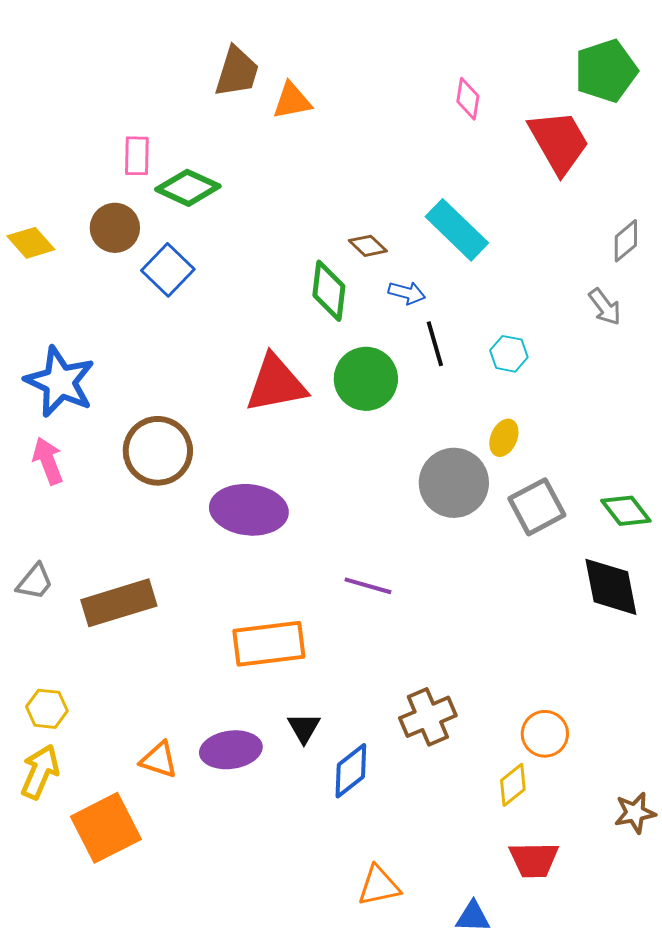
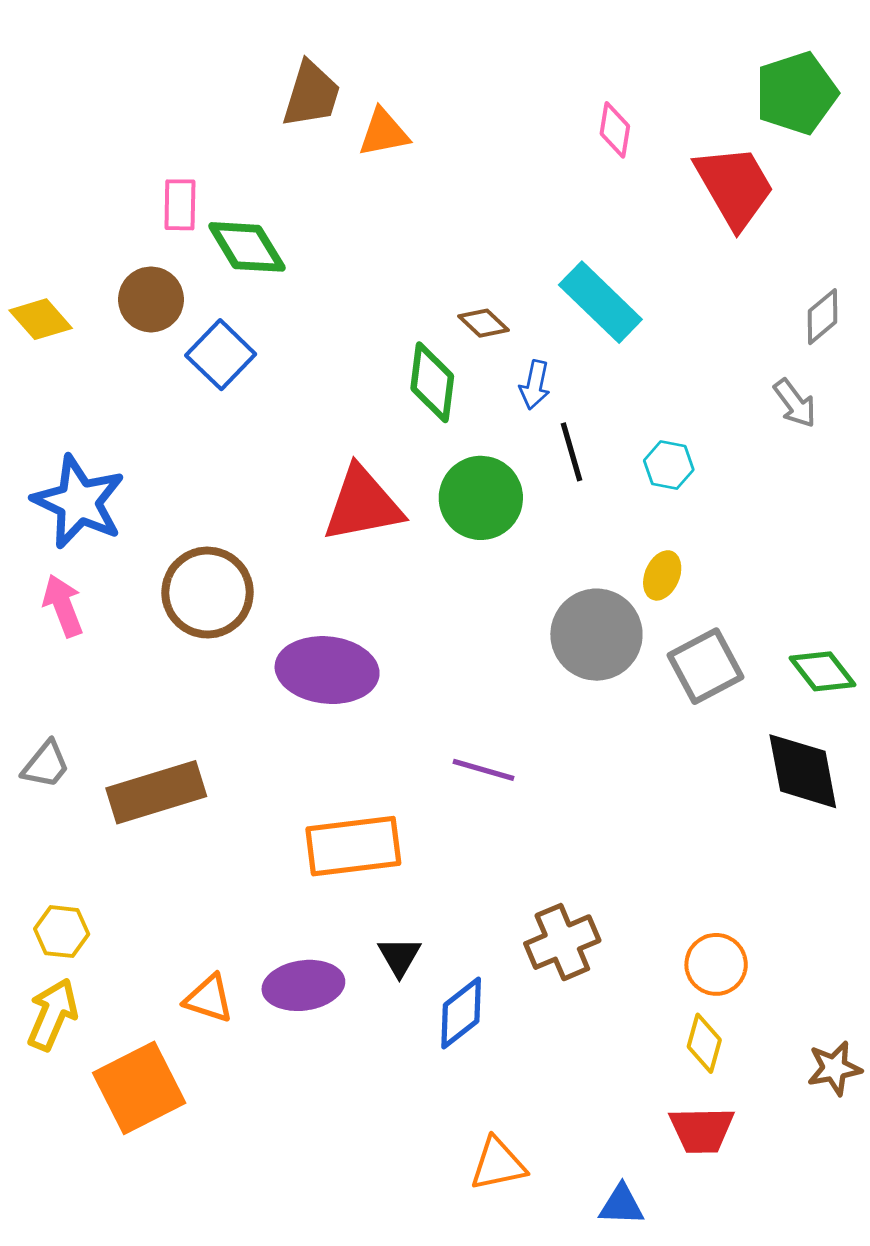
green diamond: (188, 188) -> (247, 247), turned 34
blue arrow: (407, 293) -> (535, 385), turned 87
yellow diamond: (513, 785) -> (704, 1043), moved, turned -36

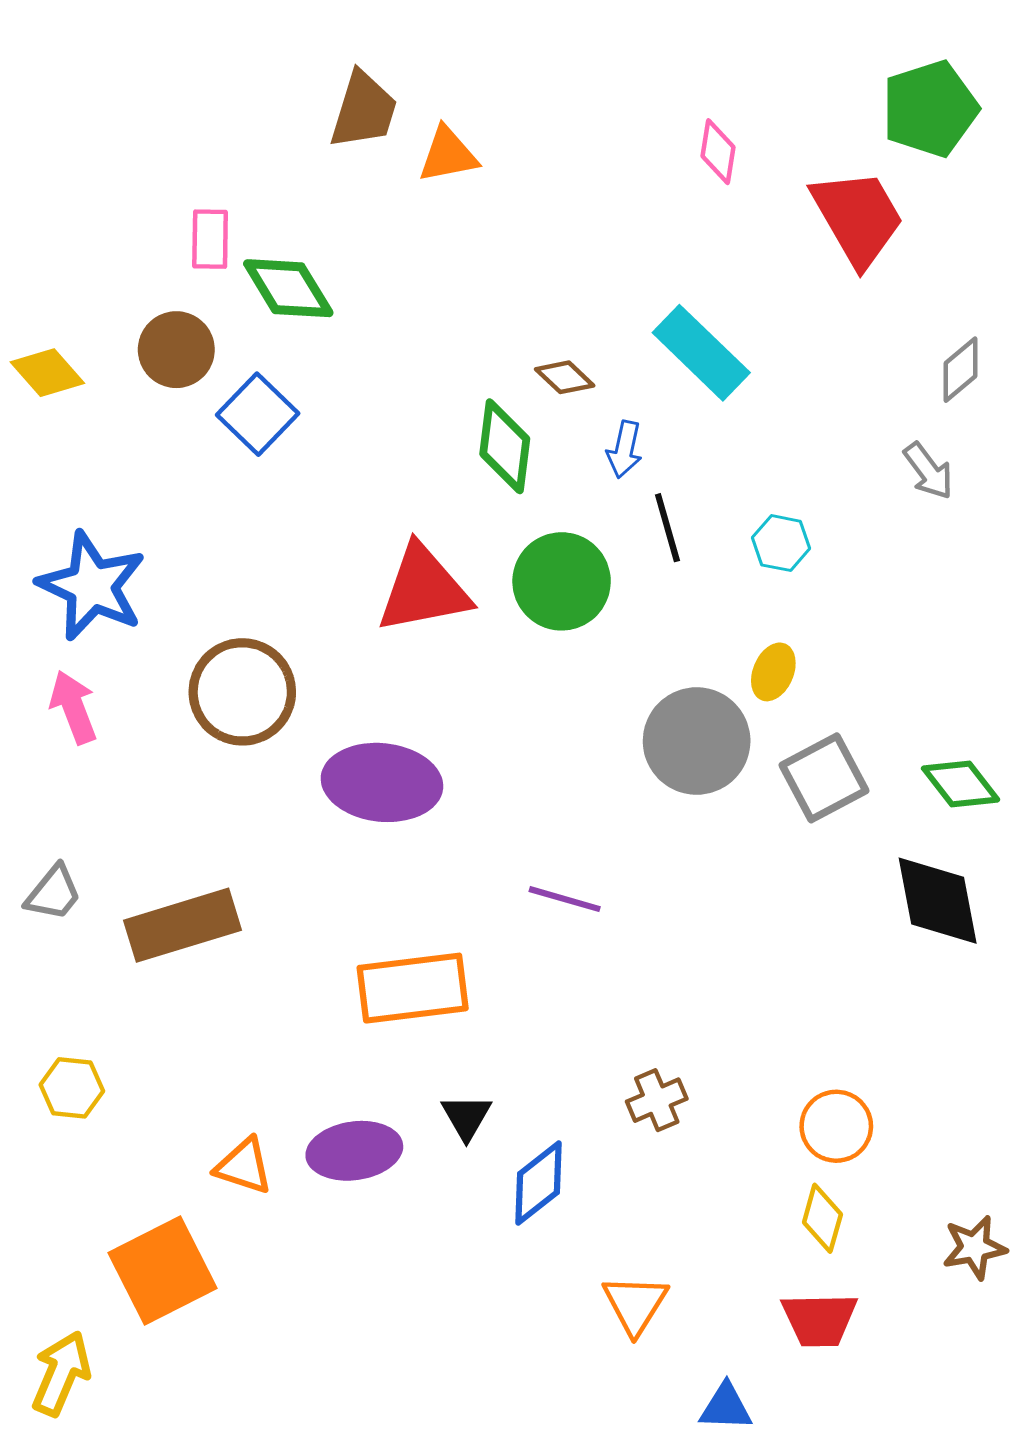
brown cross: (562, 942) -> (657, 1100), size x0.7
yellow arrow: (52, 1014) -> (61, 1373), moved
orange triangle: (498, 1164) -> (635, 1304), moved, turned -46

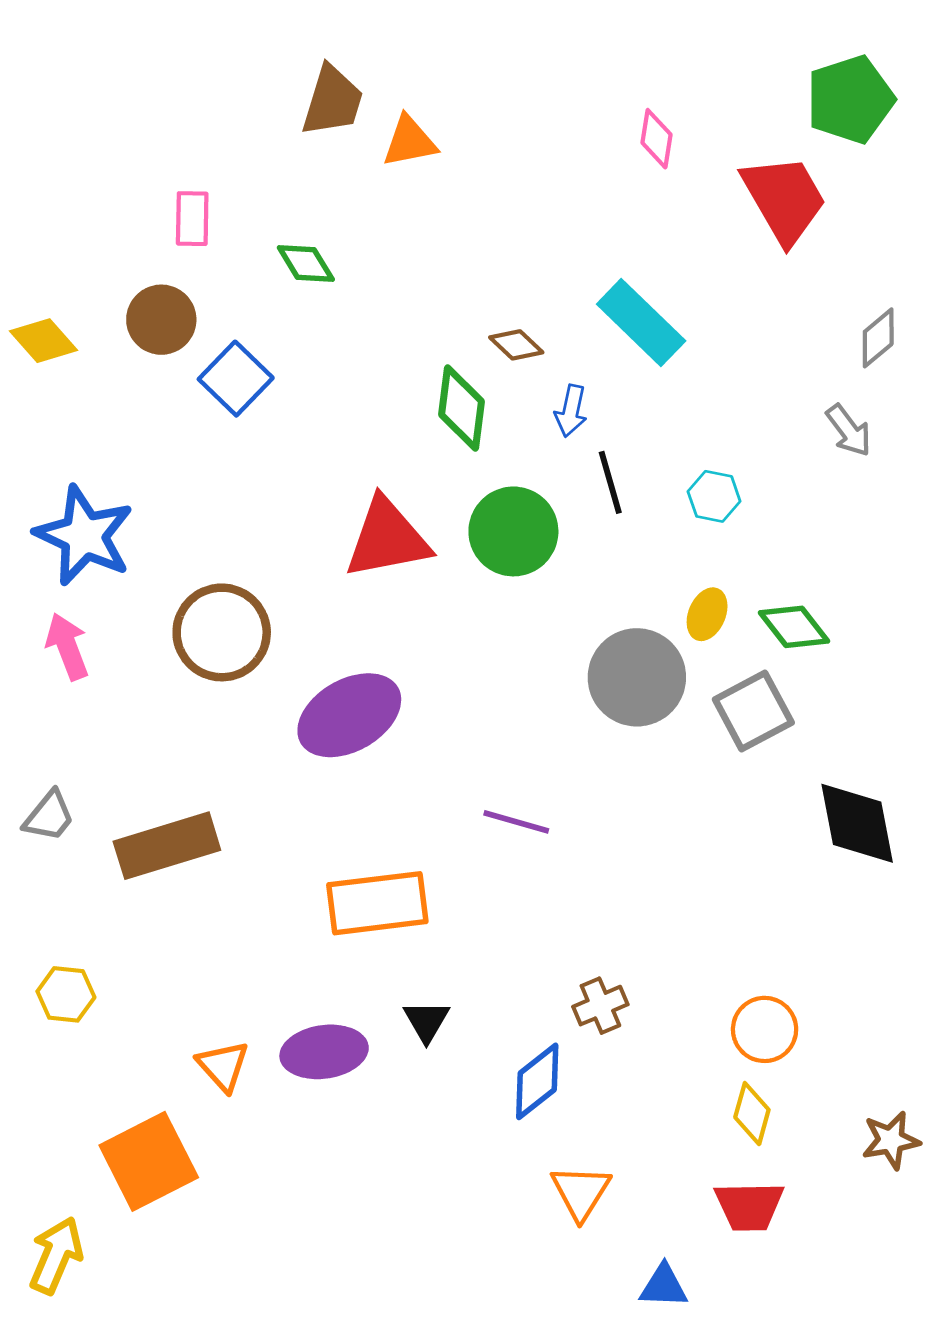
green diamond: (288, 288) -> (306, 264), moved, size x0.7
purple ellipse: (382, 782) -> (349, 715), turned -36
green diamond: (961, 784) -> (794, 627), moved
orange triangle: (244, 1166) -> (223, 1066), turned 30
blue diamond: (539, 1183) -> (537, 1081), moved

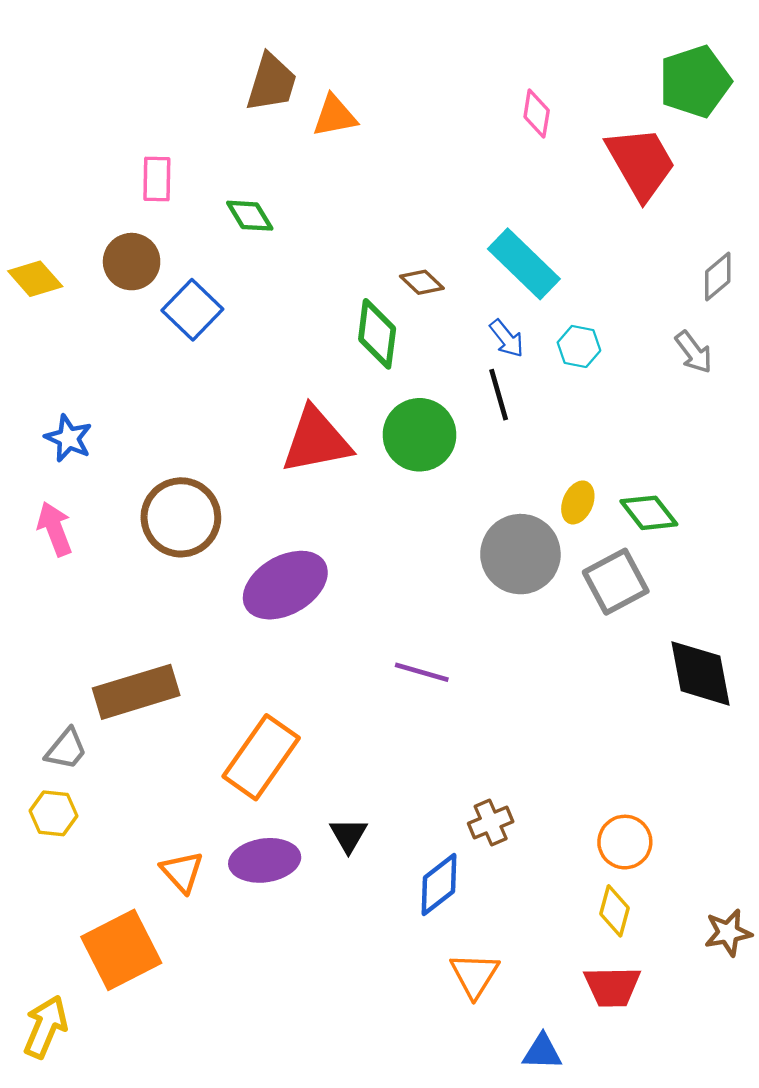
blue arrow: (571, 411) -> (507, 338), moved, turned -51
cyan hexagon: (714, 496) -> (579, 346), moved
blue star: (84, 536) -> (68, 438), size x0.6
gray trapezoid: (49, 816) -> (66, 749), moved
orange rectangle: (377, 903) -> (261, 757), moved, turned -48

